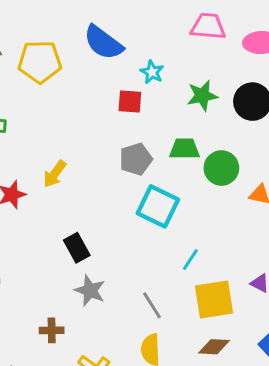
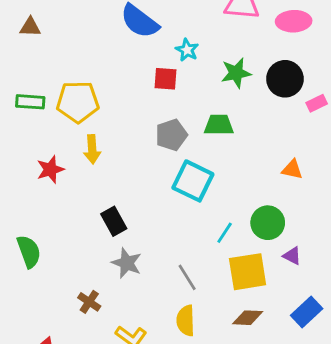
yellow pentagon: (40, 62) -> (78, 102), moved
green circle: (221, 168) -> (268, 223), moved
yellow arrow: (55, 174) -> (92, 149), turned -40
brown cross: (52, 330) -> (89, 302), turned 35

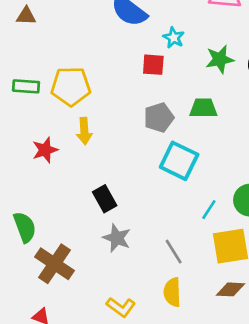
brown cross: (89, 302) -> (55, 264), moved, size x1.8

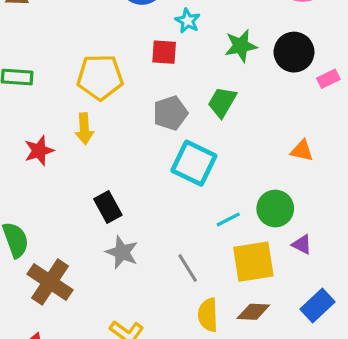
yellow pentagon: (71, 86) -> (100, 77), moved
green trapezoid: (203, 108) -> (222, 102), turned -60
cyan line: (209, 210) -> (228, 219), turned 30
yellow semicircle: (172, 292) -> (208, 315), moved

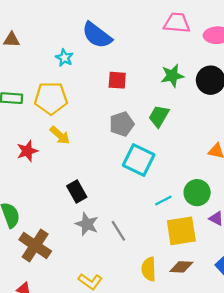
cyan star: (188, 21) -> (64, 58), moved
yellow pentagon: (100, 77) -> (51, 98), moved
yellow arrow: (84, 129) -> (60, 135), turned -45
gray line: (188, 268) -> (118, 231), moved

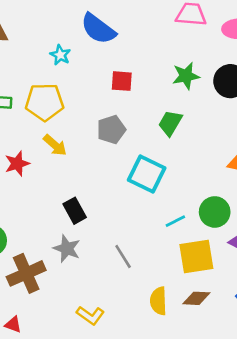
gray pentagon: (122, 124) -> (111, 130), moved
gray star: (87, 224) -> (67, 249), moved
brown cross: (35, 245) -> (26, 273), turned 32

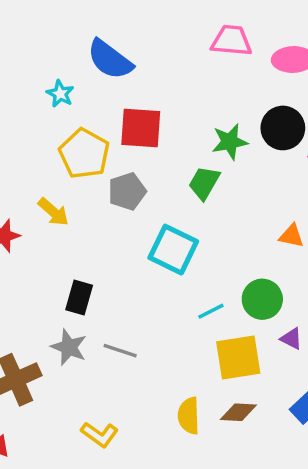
green star: (186, 76) -> (230, 142), moved
red square: (122, 81) -> (141, 128), size x1.5
yellow pentagon: (45, 102) -> (84, 154), moved, turned 30
black rectangle: (75, 211) -> (79, 298), turned 45
gray line: (123, 256) -> (120, 351), moved, turned -40

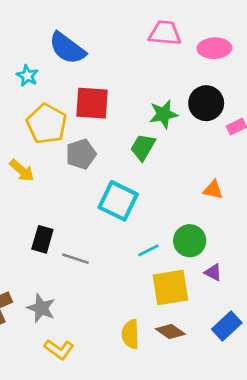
gray star: (69, 347) -> (41, 308), moved
gray line: (120, 351) -> (75, 259), moved
brown diamond: (238, 412) -> (170, 331), turned 32

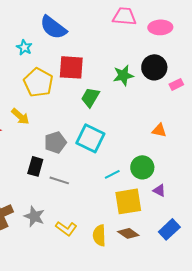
green trapezoid: (143, 147) -> (90, 97), moved
gray pentagon: (81, 154) -> (55, 142), moved
yellow L-shape: (59, 349) -> (66, 228), moved

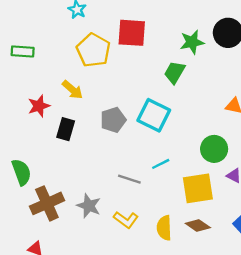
green trapezoid: (90, 97) -> (175, 72), moved
black rectangle: (35, 166) -> (66, 129), moved
cyan line: (112, 174) -> (161, 164), moved
gray line: (59, 180) -> (129, 179), moved

